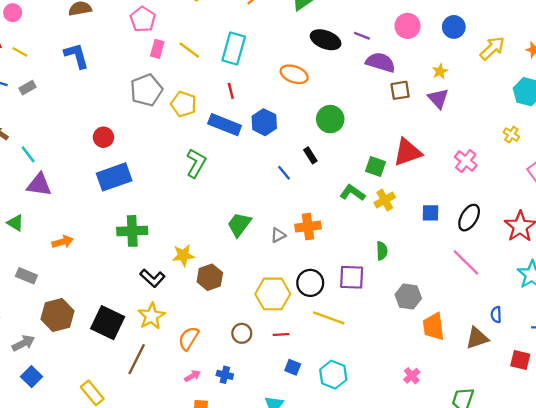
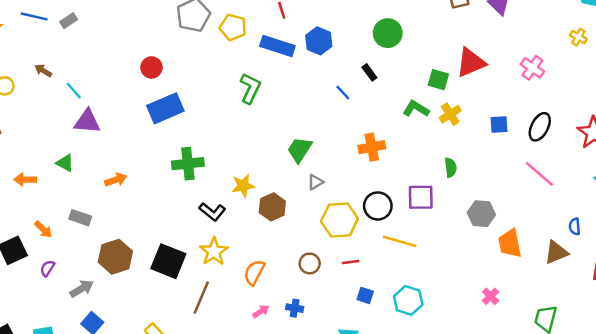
gray triangle: (278, 235) -> (315, 182), moved

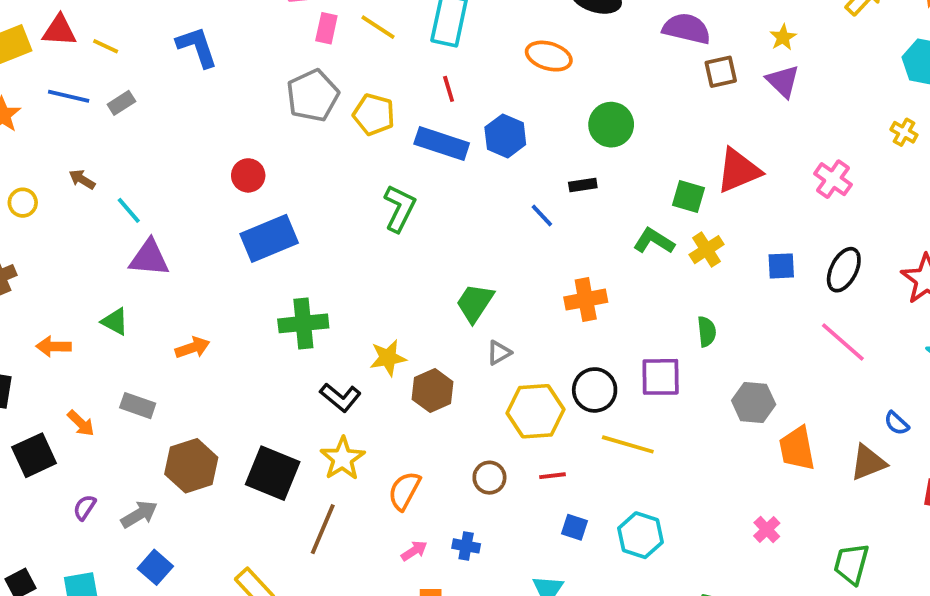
black rectangle: (369, 72) -> (583, 185), turned -63
blue semicircle: (575, 227) -> (897, 423), turned -42
purple semicircle: (47, 268) -> (85, 507), moved

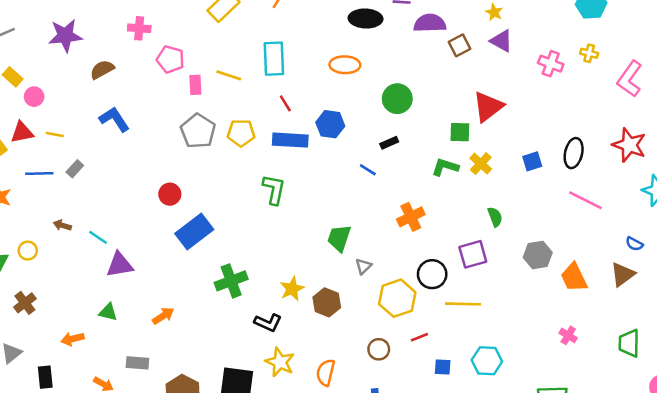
pink cross: (833, 179) -> (551, 64), moved

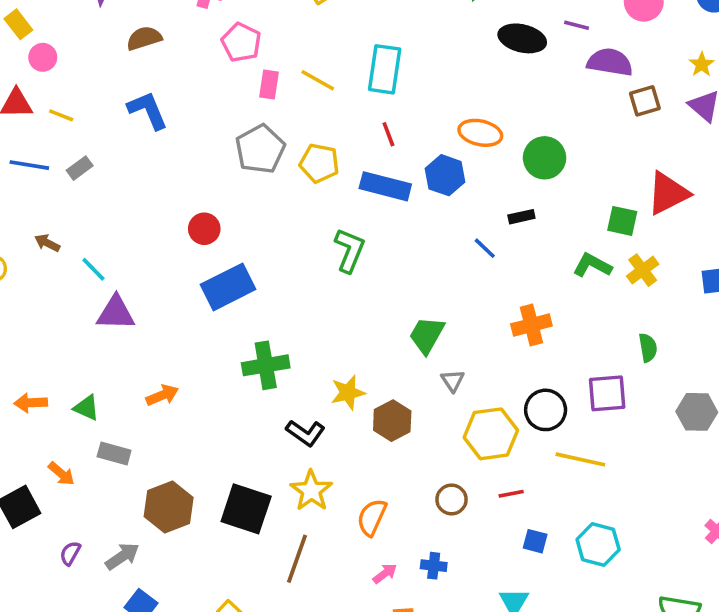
orange ellipse: (345, 65) -> (480, 133), moved
gray triangle: (363, 266) -> (453, 381), turned -30
green triangle: (108, 312) -> (86, 408), moved

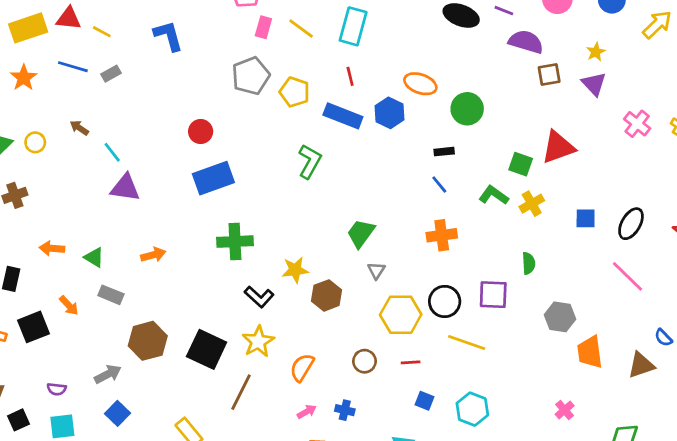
blue line: (485, 248) -> (439, 185), moved
purple semicircle: (70, 553) -> (57, 389), moved, turned -120

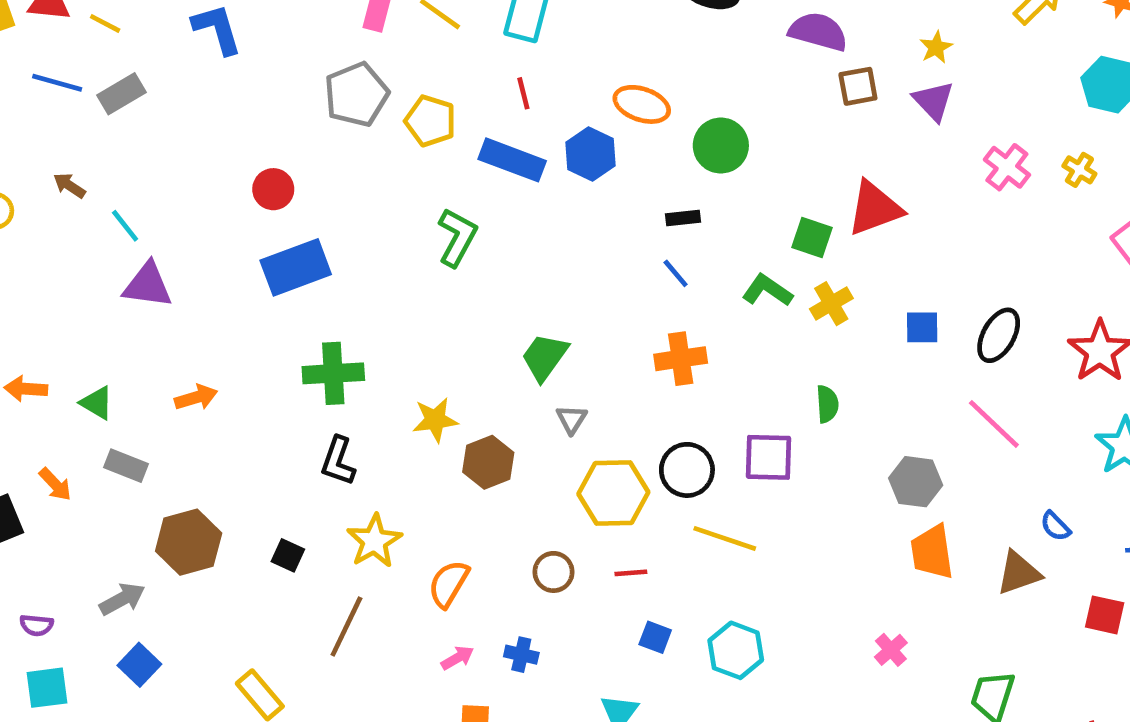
gray rectangle: (111, 74) -> (122, 94), size x1.4
black L-shape: (259, 297) -> (338, 461), moved, turned 68
gray hexagon: (560, 317) -> (916, 482), moved
black square: (207, 349) -> (288, 555), size x0.5

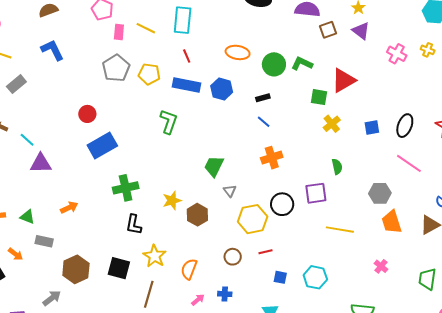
blue hexagon: (590, 154) -> (222, 89), moved
green L-shape: (767, 290) -> (302, 64), moved
yellow line: (725, 538) -> (340, 230), moved
black square: (288, 555) -> (119, 268), size x1.6

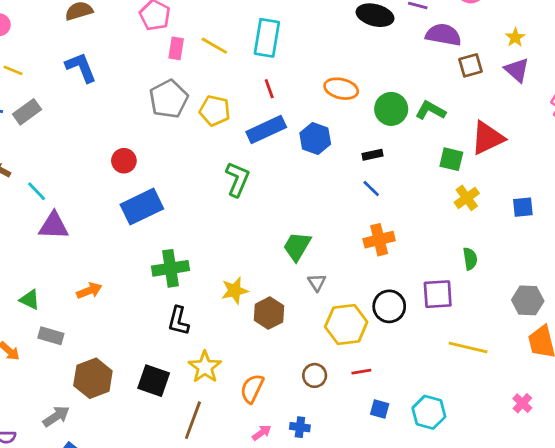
blue rectangle: (187, 85) -> (266, 130), turned -40

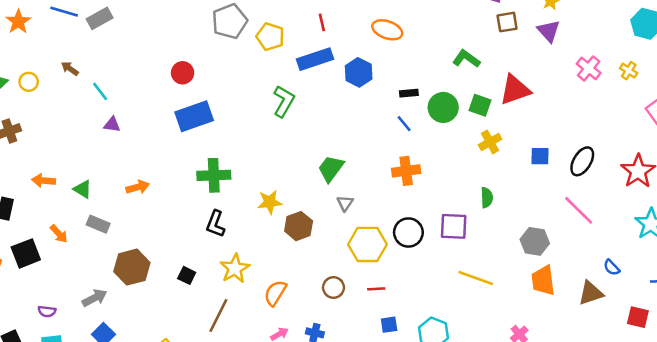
green circle: (391, 109) -> (443, 107), moved
purple triangle: (54, 226) -> (112, 125), size x0.6
black square: (154, 381) -> (187, 275), size x0.6
blue square: (380, 409) -> (389, 325), turned -30

